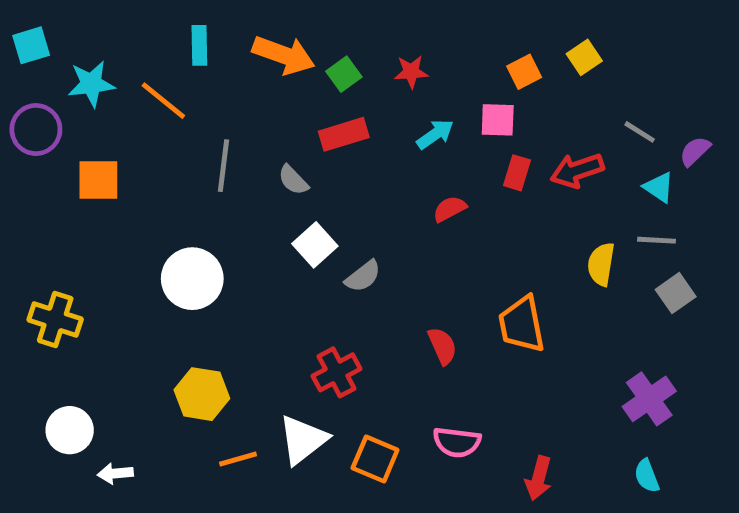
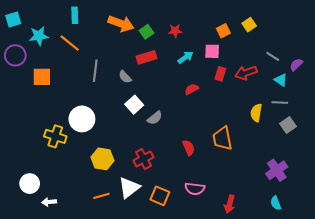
cyan rectangle: (199, 45) -> (75, 15), moved
yellow cross: (55, 320) -> (55, 136), moved
yellow hexagon: (202, 394) -> (102, 159), moved

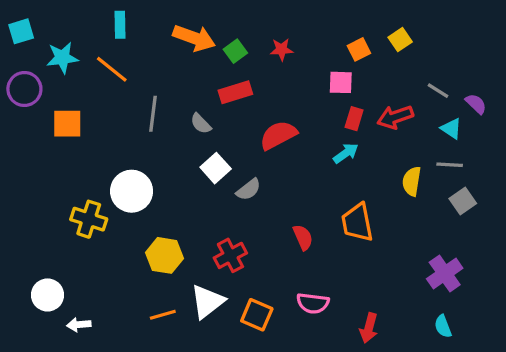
cyan arrow: (185, 57) -> (346, 153), moved
purple semicircle: (296, 65) -> (476, 104), turned 88
red semicircle: (192, 89) -> (278, 135), moved, size x1.6

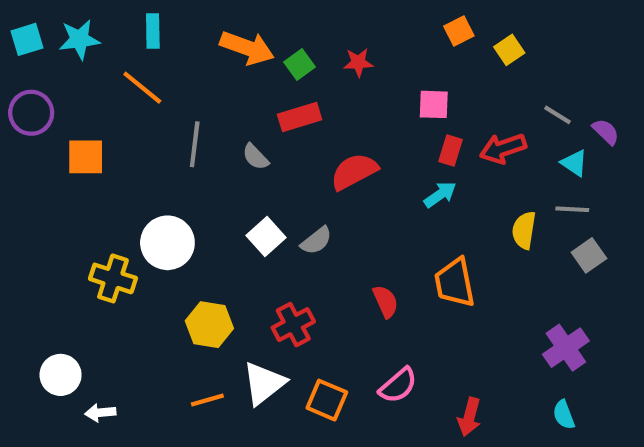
orange square: (359, 49) -> (459, 31), moved
cyan star: (62, 58) -> (79, 39), moved
white square: (216, 168) -> (266, 237), moved
pink semicircle: (313, 303) -> (398, 385), turned -48

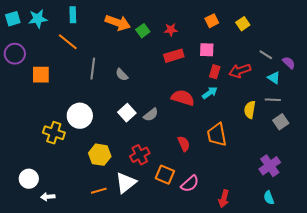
orange square: (459, 31) -> (212, 21), moved
red rectangle: (300, 117) -> (174, 56), moved
red semicircle: (354, 171) -> (183, 98), moved, turned 45
orange square: (327, 400) -> (165, 175), moved

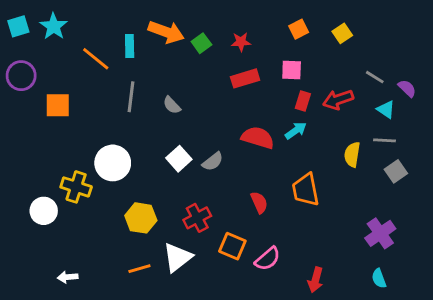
cyan rectangle: (73, 15) -> (130, 46), moved
cyan star: (38, 19) -> (54, 26), turned -30
white circle: (29, 179) -> (44, 211), moved

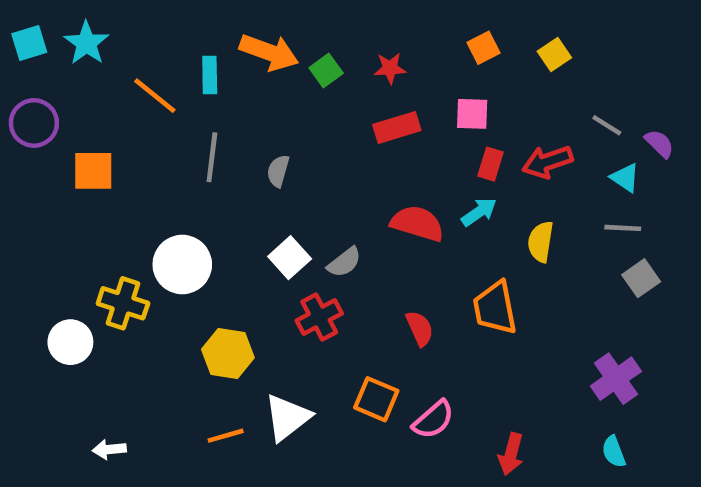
gray semicircle: (172, 105) -> (278, 171), turned 60
yellow semicircle: (352, 155) -> (541, 242), moved
red cross: (197, 218) -> (319, 317), moved

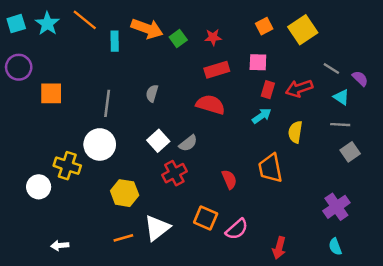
yellow square: (554, 55) -> (303, 30), size x1.6
orange line: (155, 96) -> (85, 20), moved
gray line: (212, 157) -> (107, 103), moved
red semicircle: (417, 223) -> (211, 105), moved

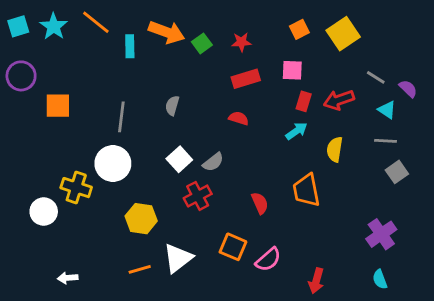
red semicircle: (211, 105) -> (239, 118), size x0.6

